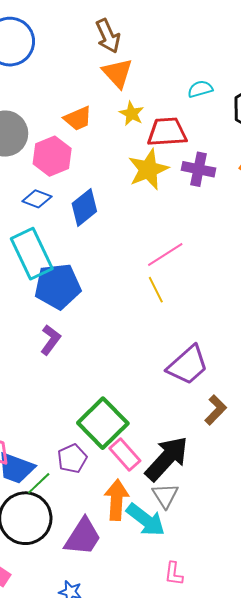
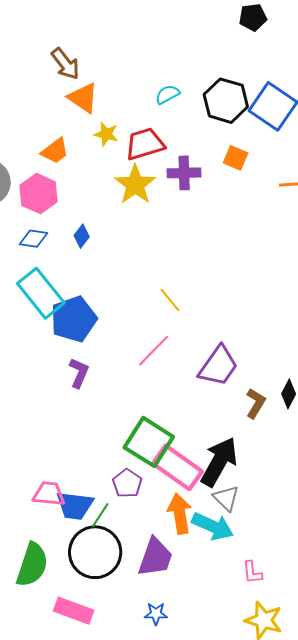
blue diamond: (84, 207) -> (82, 236), size x0.6
pink line: (165, 254) -> (154, 351), moved
pink rectangle: (125, 454) -> (177, 467), size x1.5

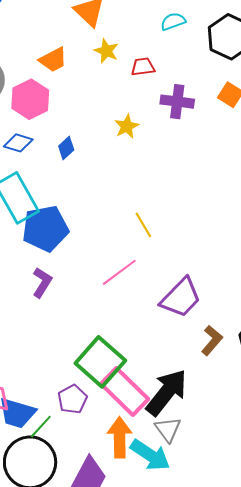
red trapezoid: (145, 144) -> (143, 67), size x0.6
yellow star: (135, 185) -> (127, 126), moved, size x0.6

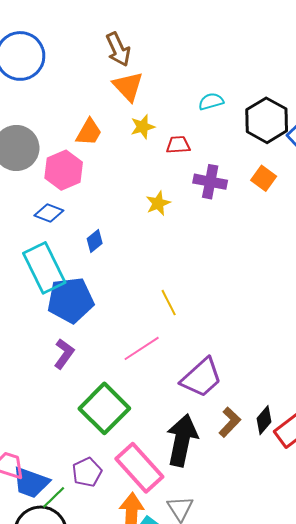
yellow star: (106, 51) -> (143, 127), turned 30
orange trapezoid: (53, 60) -> (89, 132), turned -36
blue diamond: (66, 148) -> (95, 241), moved
green square: (100, 362) -> (104, 408), moved
black arrow: (167, 392) -> (182, 440), moved, turned -30

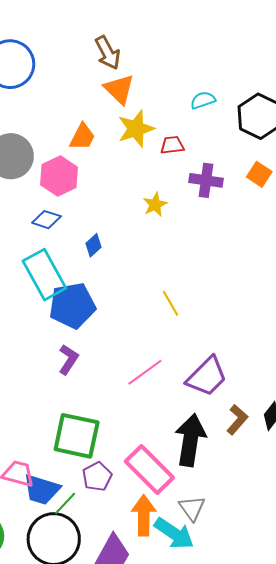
yellow star: (143, 127) -> (136, 129), size x1.5
pink line: (142, 348) -> (145, 372), moved
green square: (104, 408) -> (77, 436), moved, turned -30

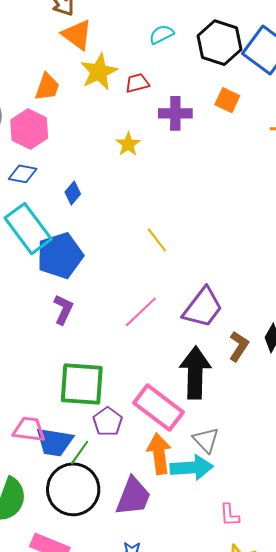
cyan arrow: (174, 533) -> (192, 468), turned -30

